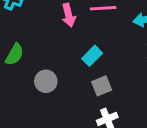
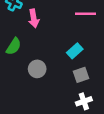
pink arrow: (69, 15) -> (34, 18), moved

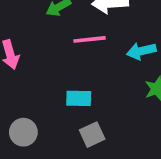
cyan rectangle: (75, 51) -> (79, 98), turned 49

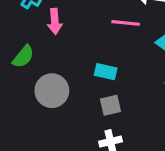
gray circle: (23, 132) -> (52, 91), size x1.4

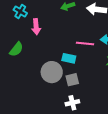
pink line: (126, 23) -> (85, 44), moved
gray circle: (52, 91) -> (52, 72), moved

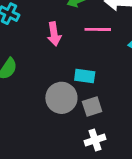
pink arrow: (36, 27) -> (54, 34), moved
pink line: (85, 44) -> (98, 29), moved

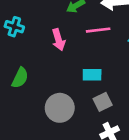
gray circle: (61, 98) -> (60, 108), moved

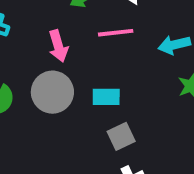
gray circle: (60, 108) -> (52, 92), moved

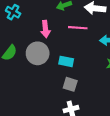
gray square: (121, 136) -> (70, 84), turned 32

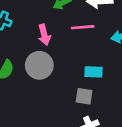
cyan rectangle: (66, 61) -> (93, 72), moved

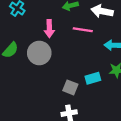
cyan rectangle: (93, 72) -> (93, 78), moved, turned -32

